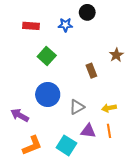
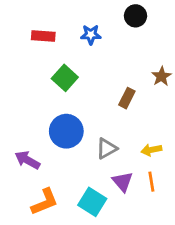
black circle: (87, 12) -> (135, 16), moved
brown rectangle: (91, 71) -> (127, 98), turned 48
purple triangle: (88, 131) -> (123, 182), turned 42

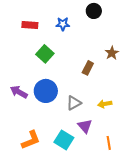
purple arrow: (27, 160) -> (19, 92), moved
orange line: (151, 182) -> (109, 143), moved

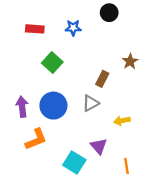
purple arrow: (19, 92) -> (22, 107), turned 54
gray triangle: (74, 103) -> (91, 103), moved
orange L-shape: (31, 140) -> (36, 139), moved

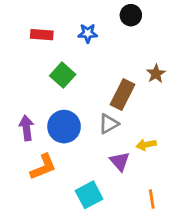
brown rectangle: (102, 79) -> (123, 95), size x1.5
purple triangle: (99, 146) -> (120, 161), moved
cyan square: (74, 162) -> (89, 195), turned 30

